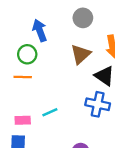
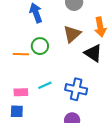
green circle: (27, 54) -> (40, 46), moved
blue cross: (98, 104) -> (76, 89), moved

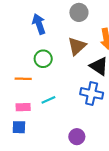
orange line: (21, 54) -> (23, 79), moved
blue cross: (76, 89) -> (92, 93), moved

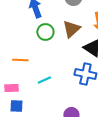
green circle: (43, 59) -> (45, 32), moved
pink rectangle: (23, 107) -> (11, 88), moved

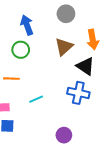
green circle: (45, 32) -> (21, 50), moved

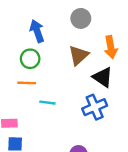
orange line: (11, 79) -> (27, 83), moved
blue cross: (78, 93) -> (95, 107), turned -35
cyan line: (36, 99) -> (47, 103), moved, turned 32

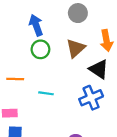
green circle: (30, 59) -> (40, 49), moved
orange line: (27, 83) -> (15, 79), moved

